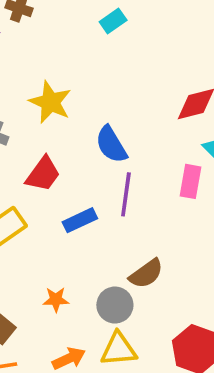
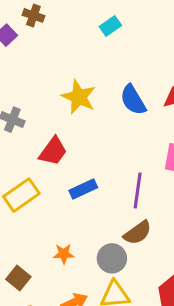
yellow star: (50, 102) -> (79, 97), moved
blue semicircle: (111, 145) -> (133, 100), moved
purple line: (126, 194) -> (138, 190), moved

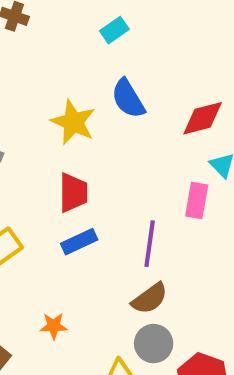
blue semicircle: (133, 100) -> (128, 99), moved
red trapezoid: (53, 151) -> (73, 193), moved, turned -36
gray circle: (112, 258) -> (154, 344), moved

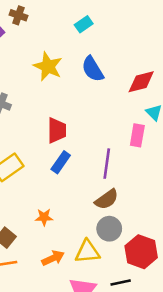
yellow star: (73, 122) -> (48, 66), moved
blue rectangle: (79, 242) -> (61, 162), turned -30

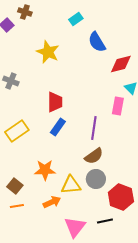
blue semicircle: (93, 69) -> (97, 42), moved
orange star: (44, 217) -> (45, 170), size x1.5
yellow triangle: (88, 252) -> (71, 185), moved

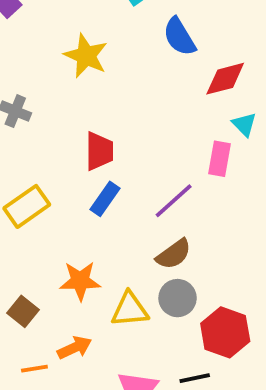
purple line: (94, 128) -> (174, 201), turned 40
orange arrow: (52, 202) -> (74, 348), moved
orange line: (17, 206) -> (34, 369), moved

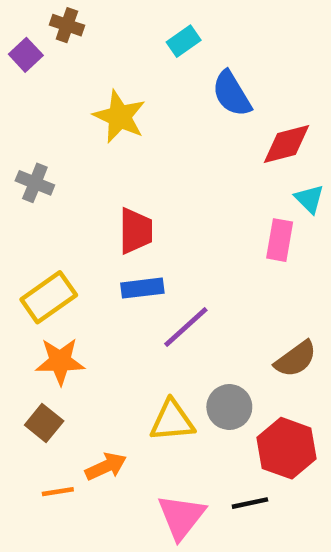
blue rectangle: (105, 199) -> (142, 288), turned 48
purple line: (174, 201) -> (186, 327), moved
brown semicircle: (174, 254) -> (296, 359), moved
orange star: (80, 281) -> (60, 361), moved

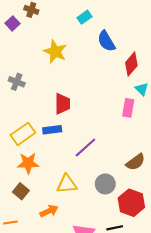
red diamond: (286, 144) -> (131, 64), turned -35
blue rectangle: (142, 288) -> (52, 130), moved
yellow triangle: (172, 421) -> (67, 184), moved
orange line: (58, 492) -> (10, 223), moved

